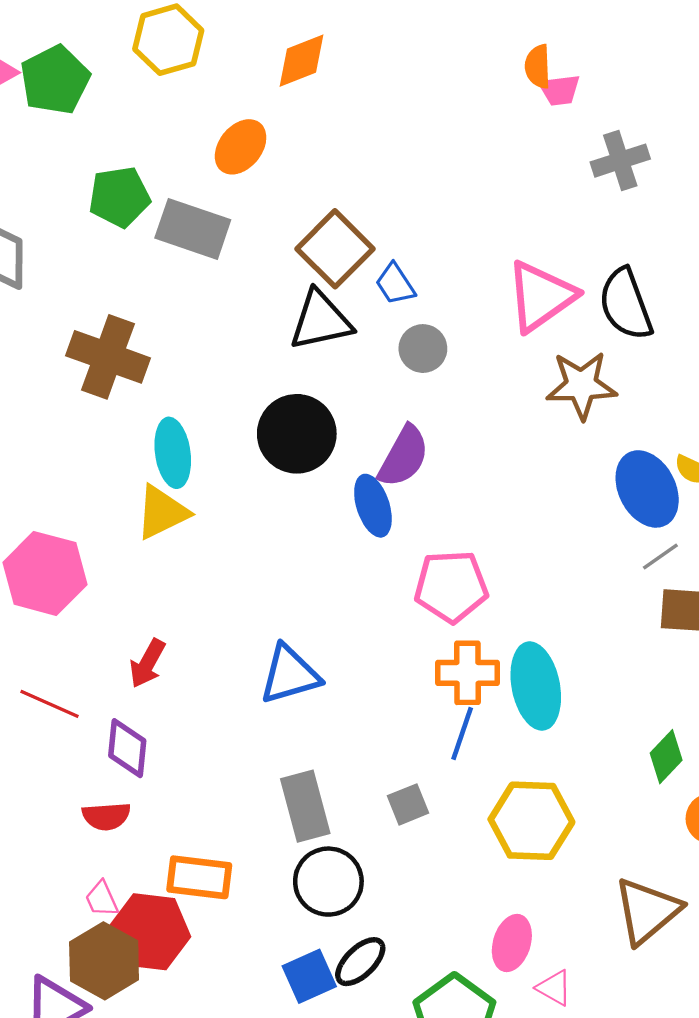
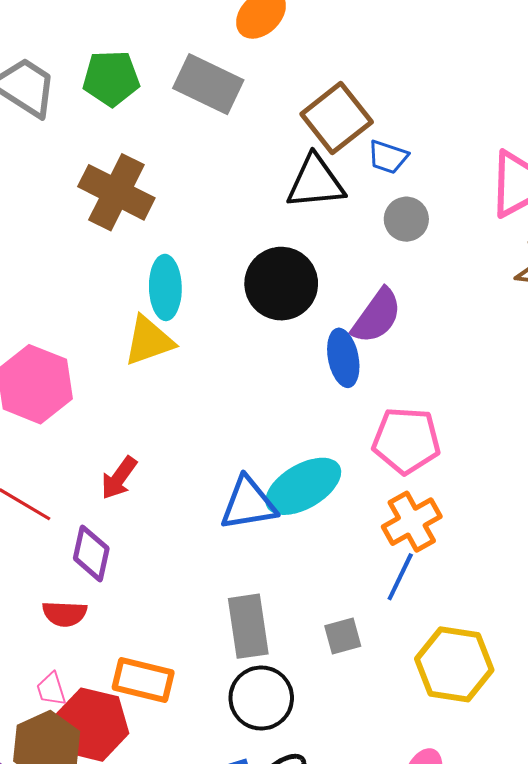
green pentagon: (119, 197) -> (111, 78), moved
blue trapezoid: (395, 284) -> (388, 157), turned -45
orange cross: (468, 673) -> (412, 522), turned -36
cyan ellipse: (536, 686) -> (303, 486), moved, turned 64

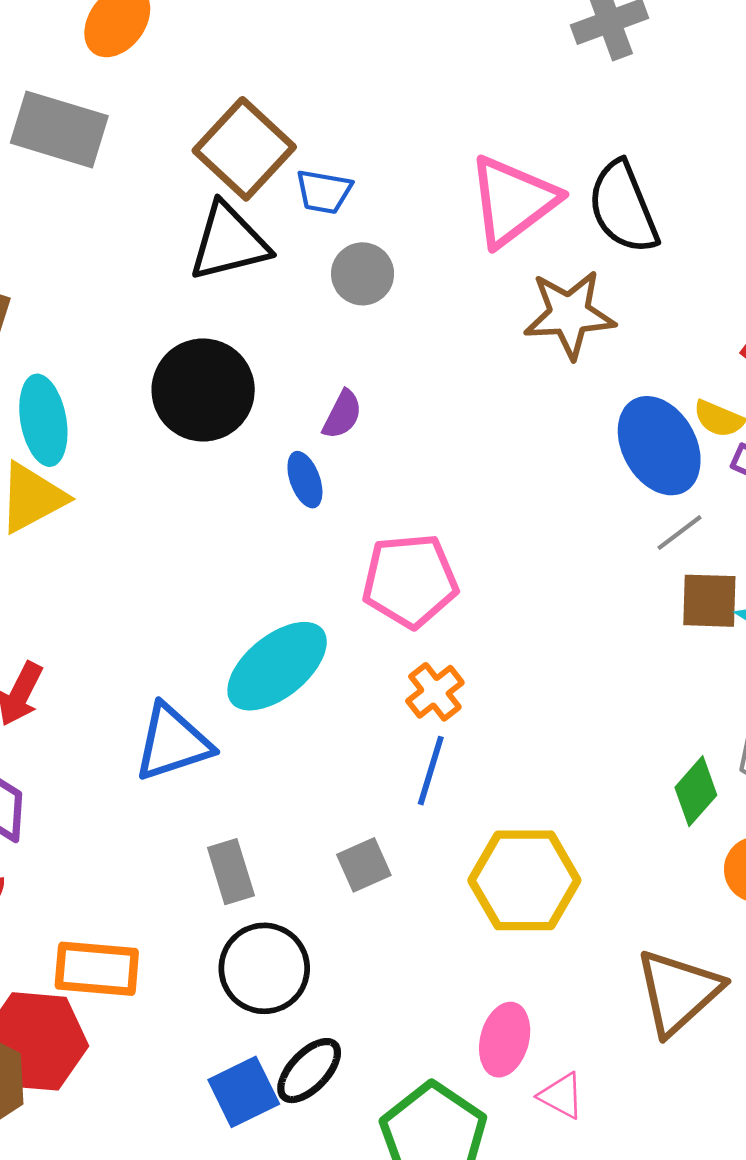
purple semicircle: (377, 316) -> (342, 415), size x0.6
blue ellipse: (343, 358) -> (305, 480), size x0.7
blue triangle: (248, 504) -> (173, 743), moved
orange cross: (412, 522) -> (435, 692), size x0.7
gray rectangle: (248, 626) -> (231, 872), size x0.7

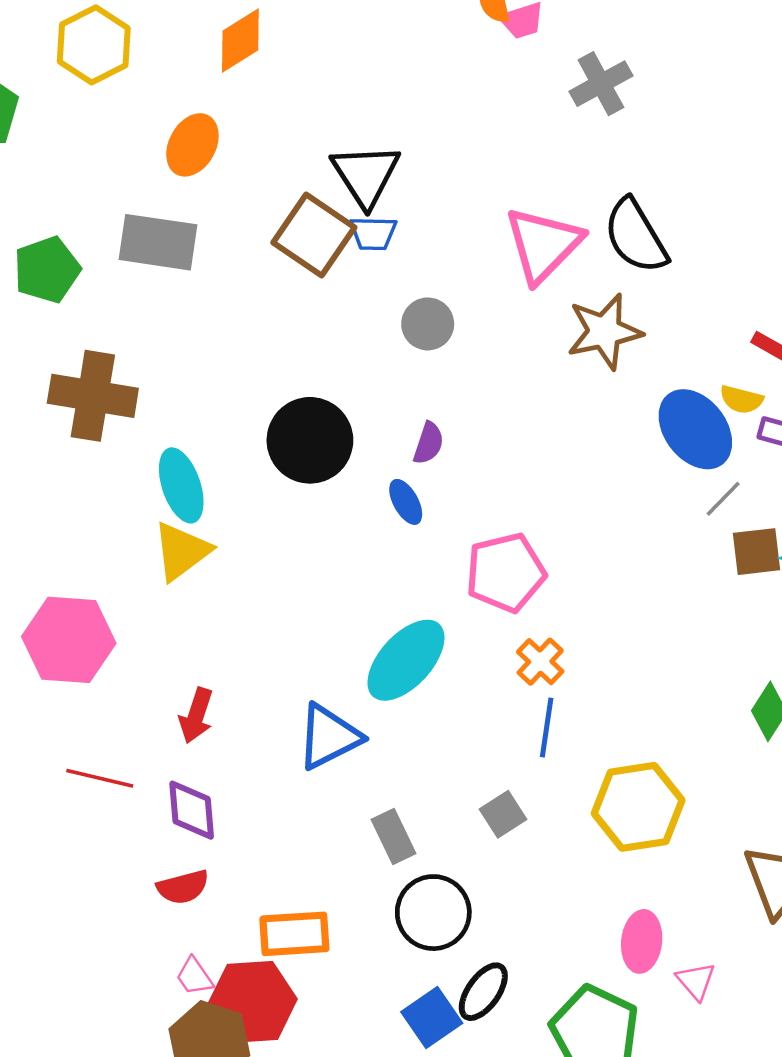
blue trapezoid: (324, 192) -> (373, 233), moved
black triangle: (229, 242) -> (366, 175), moved, turned -40
pink triangle: (561, 1096) -> (696, 981), turned 30

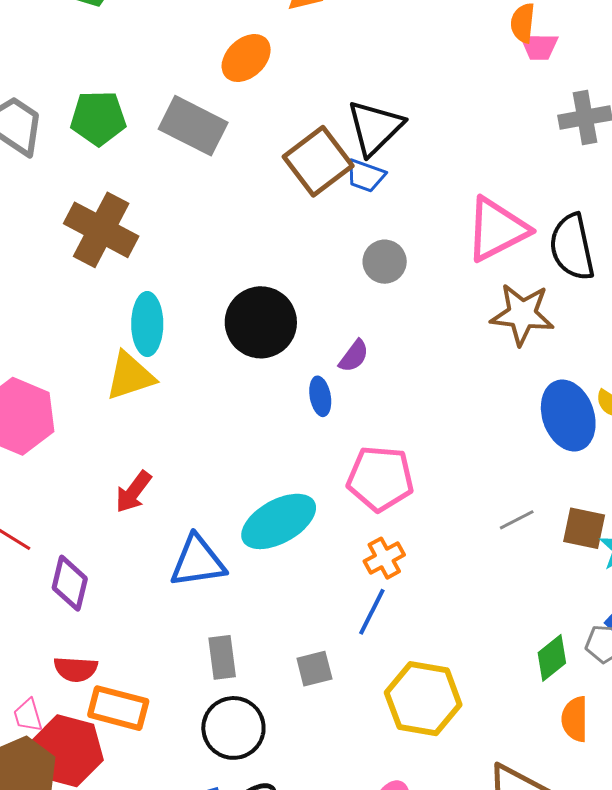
gray line: (723, 499) -> (517, 520), moved
red arrow: (196, 716) -> (133, 492), moved
red semicircle: (183, 887) -> (76, 669), moved

